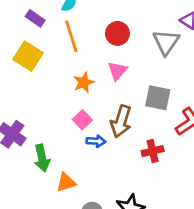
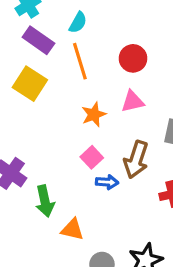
purple rectangle: (35, 18) -> (38, 40), size x1.4
pink triangle: (117, 71) -> (133, 101), turned 35
orange triangle: (66, 182) -> (72, 229), turned 30

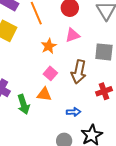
blue arrow: (107, 182) -> (74, 112), moved
orange triangle: (72, 229) -> (44, 94), moved

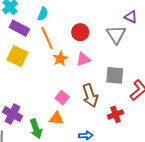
orange star: (49, 46) -> (60, 59), moved
brown arrow: (79, 72) -> (90, 96), turned -30

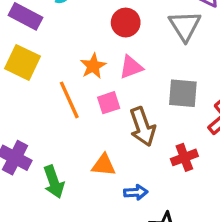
orange line: (47, 38) -> (69, 100), moved
pink square: (62, 98) -> (109, 103), moved, turned 32
orange triangle: (56, 118) -> (104, 165), moved

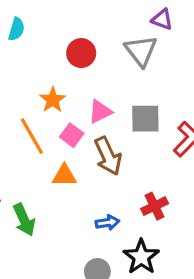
pink triangle: (131, 67) -> (100, 112), moved
pink square: (109, 103) -> (72, 135), turned -30
red cross: (184, 157) -> (155, 206), moved
orange triangle: (104, 165) -> (64, 176), moved

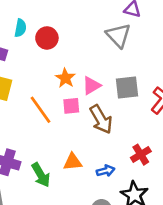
red circle: (81, 53) -> (47, 38), moved
orange star: (53, 100) -> (65, 78), moved
pink square: (72, 135) -> (71, 106), turned -36
orange triangle: (64, 176) -> (73, 162), moved

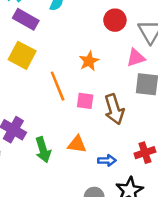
red circle: (47, 38) -> (115, 20), moved
pink triangle: (91, 86) -> (136, 58), moved
pink square: (71, 106) -> (85, 101), moved

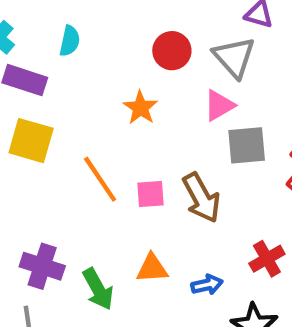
orange star: (89, 61) -> (140, 108), moved

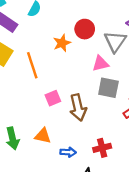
orange star: (140, 108) -> (62, 43), moved
orange line: (100, 179) -> (32, 65), moved
pink square: (150, 194) -> (53, 98), turned -35

